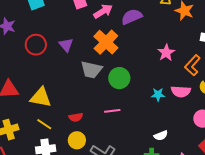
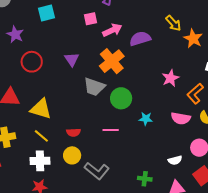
red circle: (36, 45) -> (32, 62), moved
cyan star: (158, 95) -> (146, 119), moved
white semicircle: (161, 135) -> (175, 160), moved

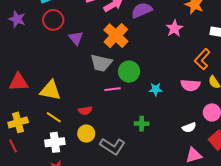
red circle: (32, 62) -> (53, 20), moved
pink star: (170, 78) -> (174, 28), moved
pink line: (111, 130) -> (112, 89), moved
green cross: (145, 179) -> (142, 124), moved

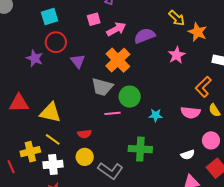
purple star: (17, 19) -> (35, 58), moved
yellow cross: (18, 122) -> (30, 152), moved
green cross: (142, 124) -> (140, 149), size x1.6

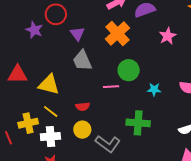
pink star: (177, 55) -> (168, 36), moved
gray trapezoid: (102, 87) -> (82, 61), moved, turned 50

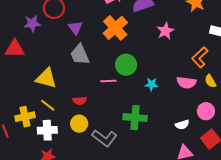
purple star: (34, 30) -> (32, 23), turned -30
red triangle: (18, 74) -> (15, 49), moved

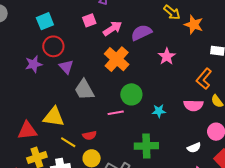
purple triangle: (75, 28) -> (66, 67), moved
red triangle: (15, 49) -> (27, 131), moved
yellow line: (48, 105) -> (68, 142), moved

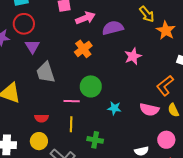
orange cross: (117, 59) -> (83, 49), size x0.7
yellow line: (68, 142) -> (71, 124), moved, turned 49
green cross: (146, 146) -> (95, 140), size x0.7

